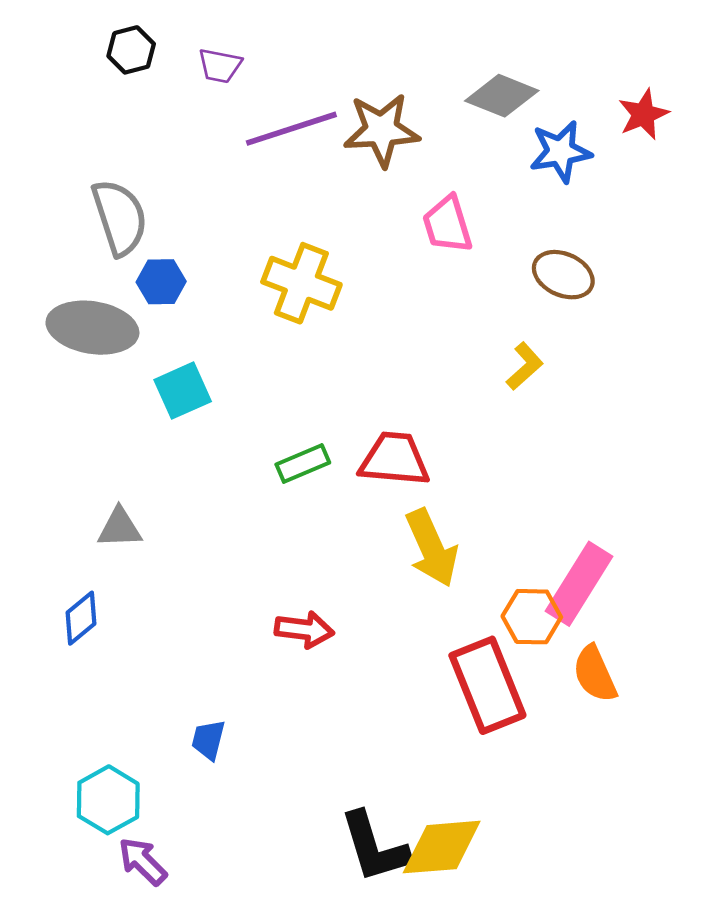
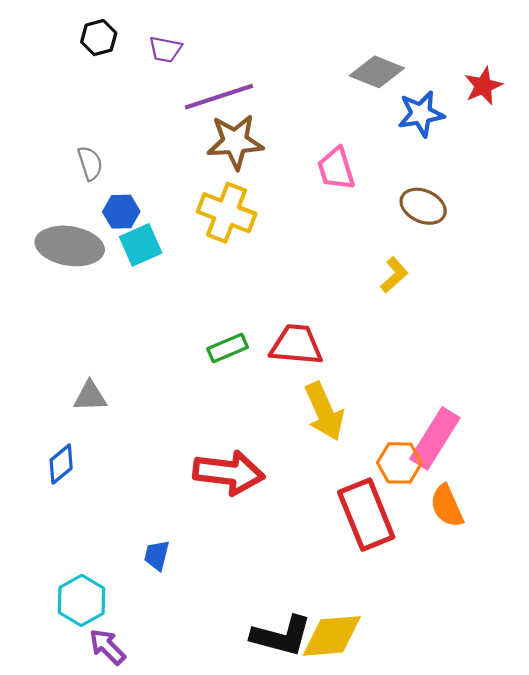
brown star: (382, 130) -> (235, 142), moved
gray semicircle: (120, 217) -> (90, 163), size x0.6
cyan square: (183, 391) -> (141, 245), moved
red arrow: (304, 630) -> (229, 473), size x1.6
black L-shape: (374, 847) -> (281, 636), turned -58

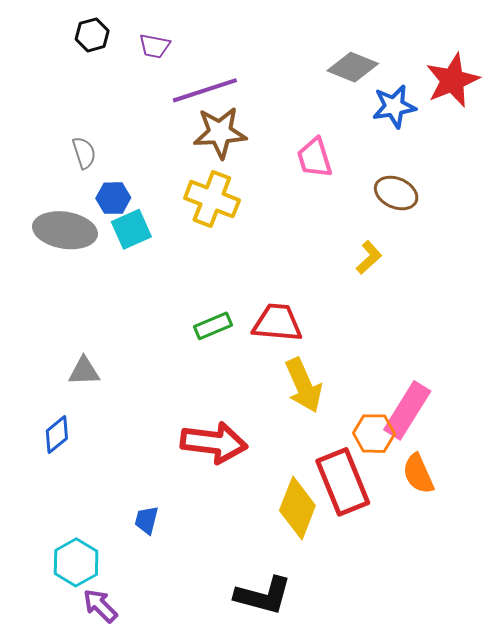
red star: (483, 86) -> (452, 80), size x1.5
yellow diamond: (332, 636) -> (297, 508), moved, turned -64

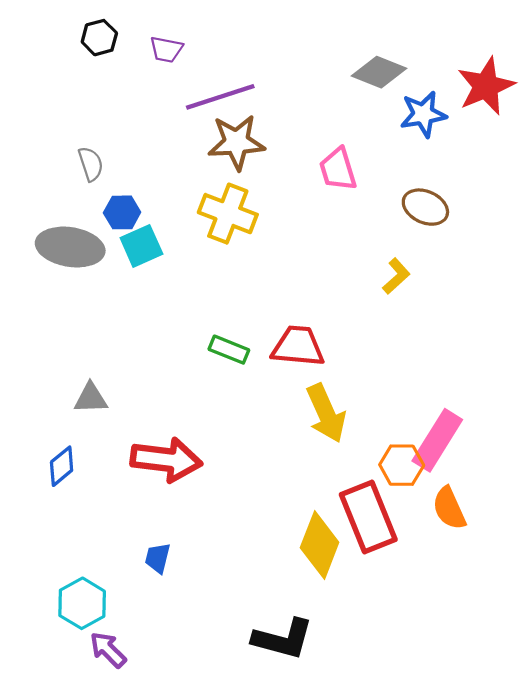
green rectangle: (213, 326) -> (229, 350), turned 45
red arrow: (214, 443) -> (166, 460), moved

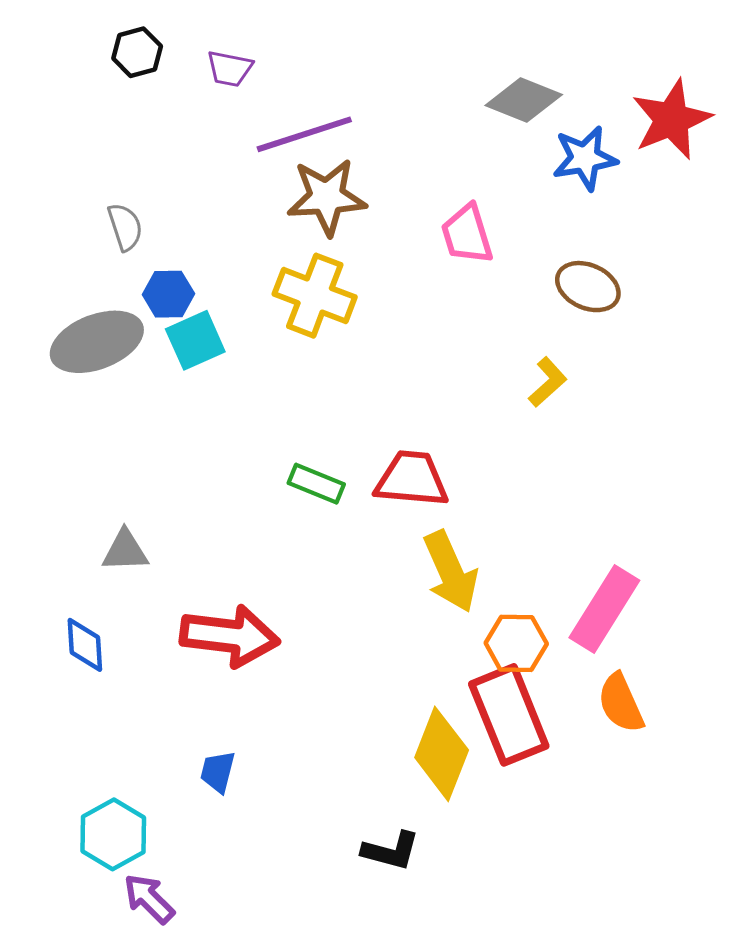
gray ellipse: (70, 247) -> (97, 342), turned -30
orange hexagon: (402, 465) -> (516, 643), moved
blue diamond: (62, 466) -> (85, 645), turned -54
black L-shape: (283, 639) -> (391, 851), moved, size x0.7

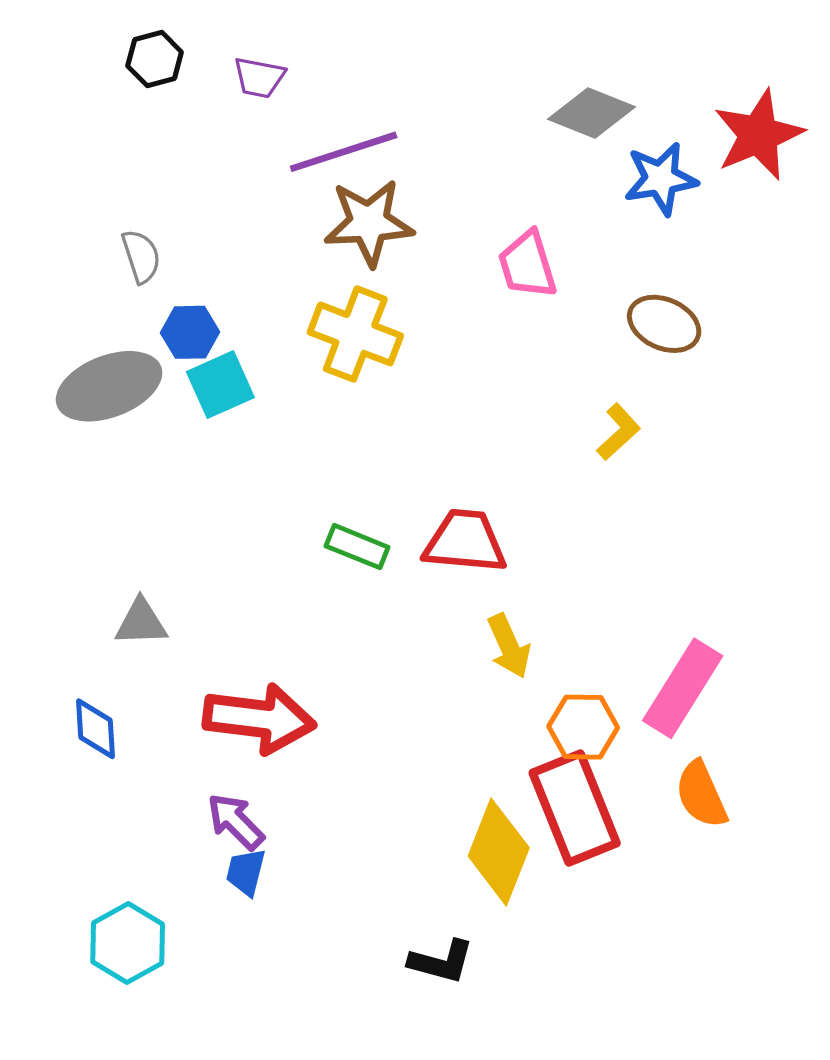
yellow arrow: (451, 572) -> (509, 646), size x0.7
purple arrow: (149, 899) -> (236, 822), moved

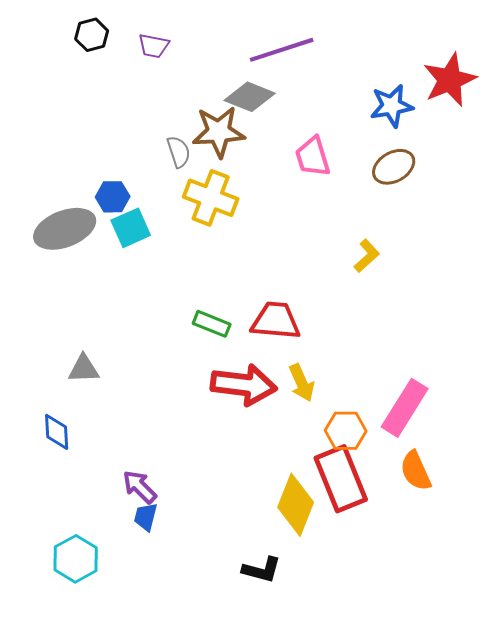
gray diamond: (592, 113) -> (250, 97), moved
purple line: (344, 152) -> (282, 50), moved
gray semicircle: (141, 256) -> (179, 152), moved
brown ellipse: (664, 324) -> (394, 167), moved, turned -54
red arrow: (259, 719) -> (244, 385), moved

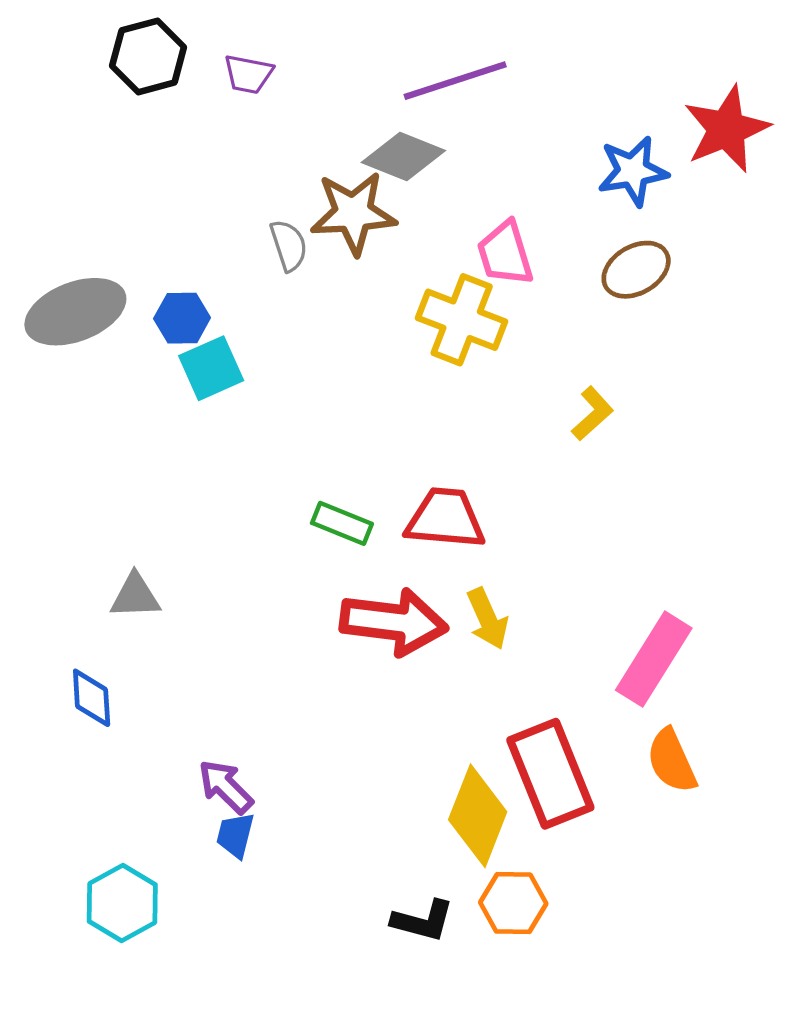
black hexagon: (92, 35) -> (148, 56), size x1.4
yellow cross: (211, 198) -> (462, 320), moved
gray ellipse: (65, 229) -> (75, 312), moved
orange hexagon: (346, 431) -> (513, 903), moved

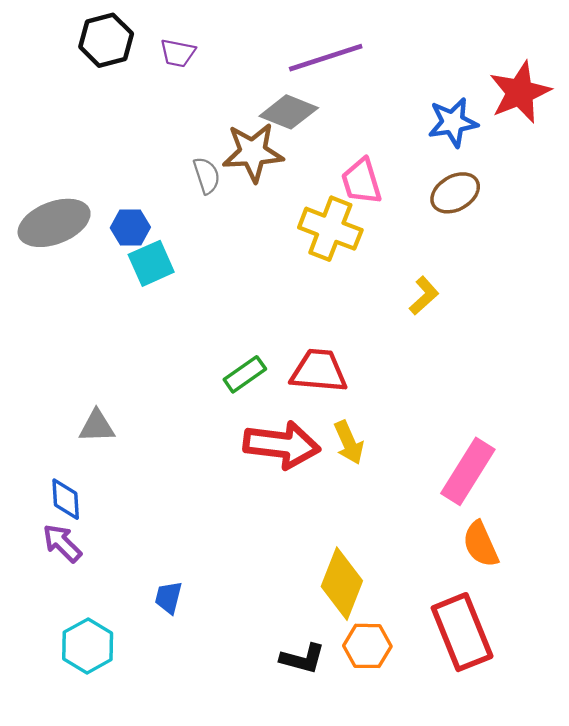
green rectangle: (342, 523) -> (245, 374), turned -57
red rectangle: (550, 774) -> (462, 632), moved
purple arrow: (226, 787) -> (62, 543), moved

